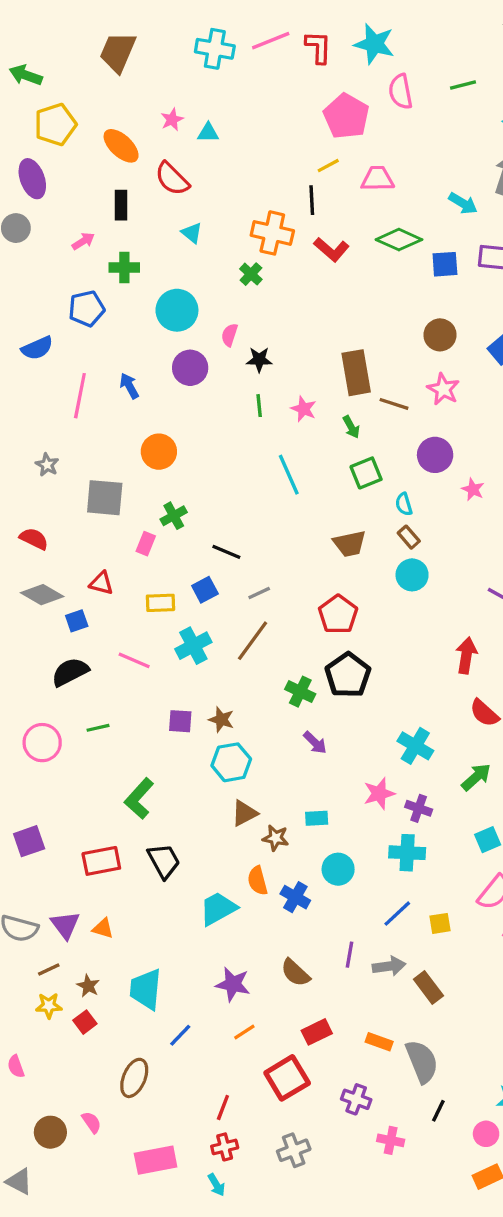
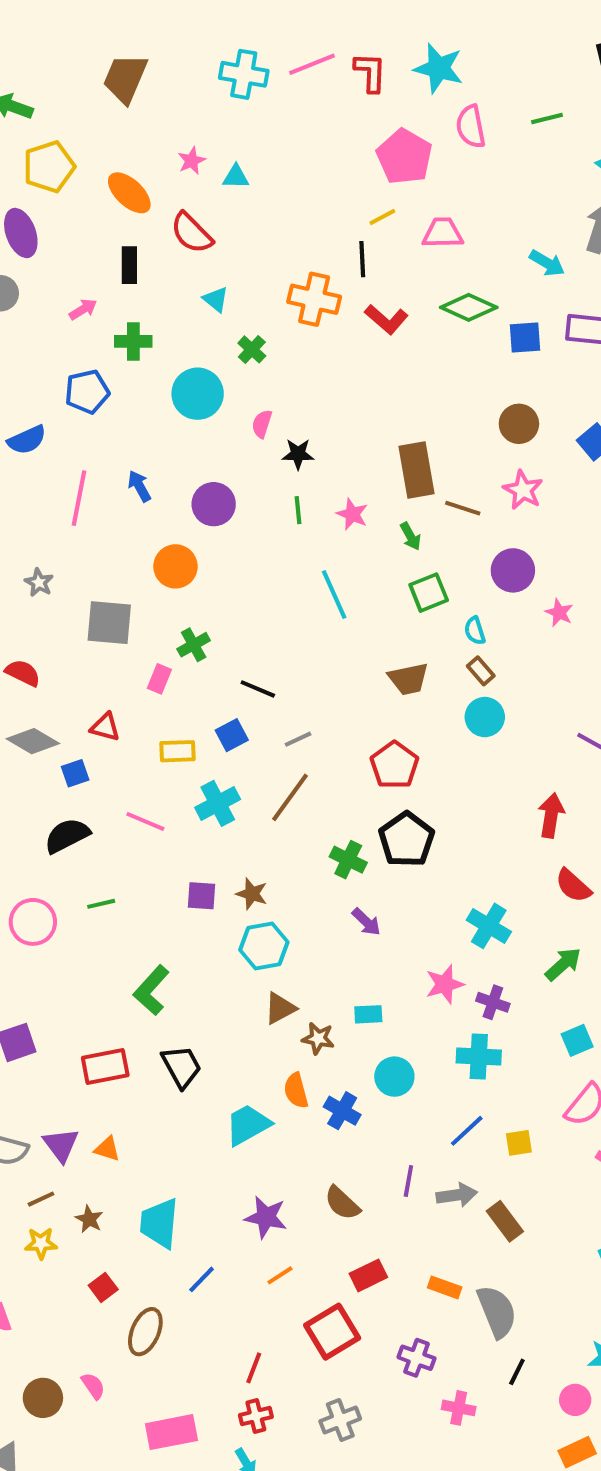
green cross: (251, 274) -> (252, 349), moved
purple circle: (190, 368) -> (214, 504), moved
red square: (85, 1022) -> (103, 1287), moved

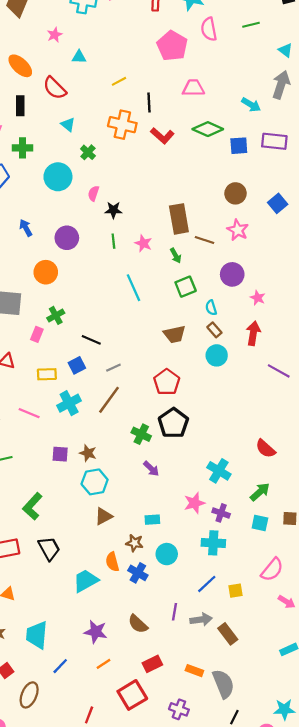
pink star: (192, 161) -> (55, 35), moved
yellow line: (382, 217) -> (119, 81), moved
red arrow: (551, 815) -> (253, 333), moved
brown star: (318, 1038) -> (135, 543), moved
cyan square: (577, 1040) -> (260, 523), moved, turned 35

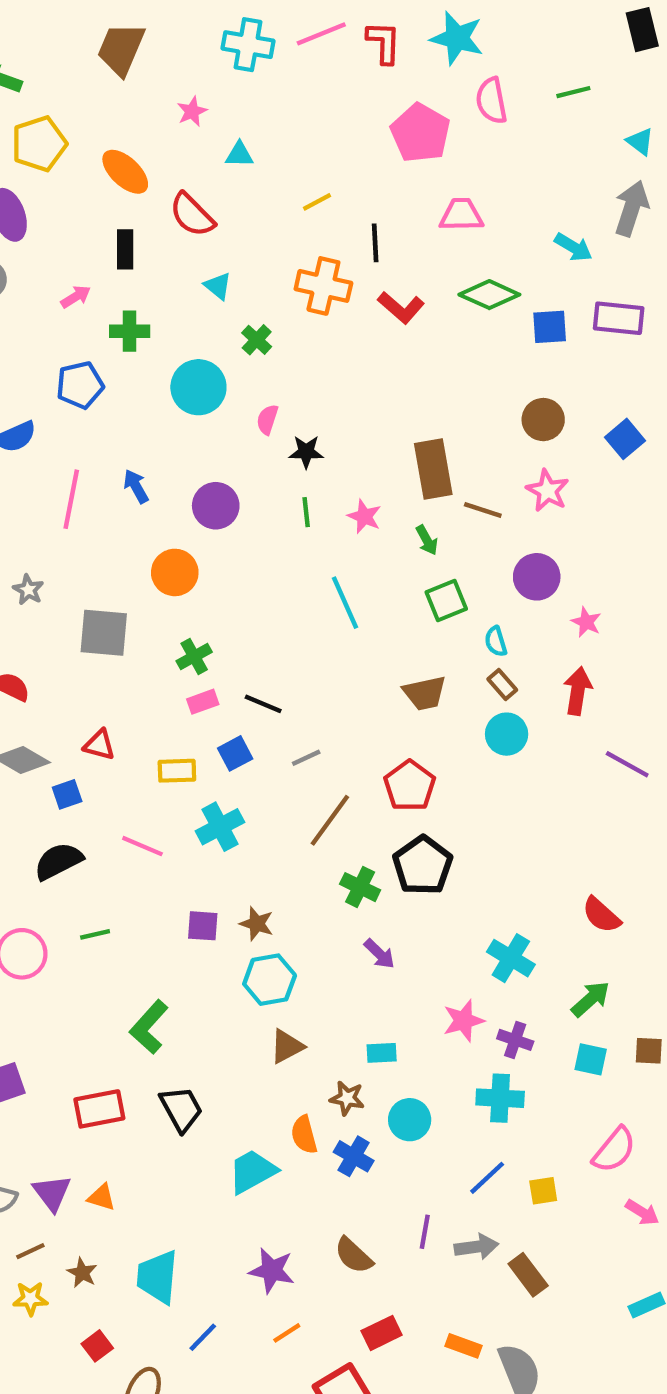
pink rectangle: (37, 334) -> (203, 702), moved, turned 48
brown line: (109, 400) -> (330, 820), moved

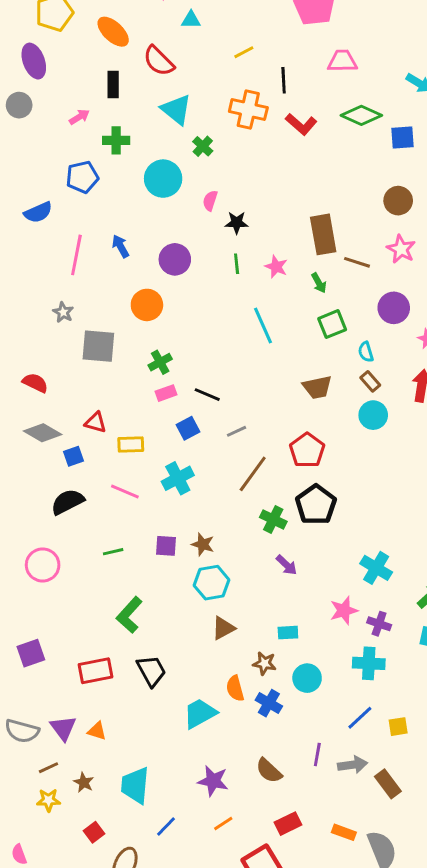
cyan triangle: (218, 286) -> (176, 110), size x1.6
gray star: (28, 590) -> (63, 312), moved
yellow rectangle: (177, 771) -> (131, 444), moved
green line: (95, 934) -> (113, 552), moved

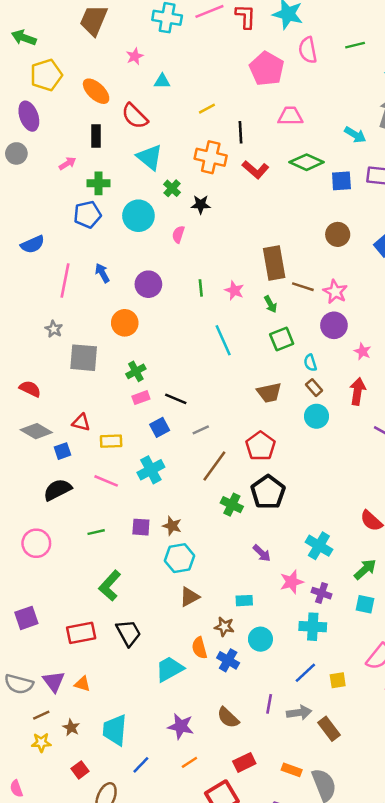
blue pentagon: (82, 177) -> (87, 214), moved
black star: (237, 223) -> (201, 205), moved
pink star: (401, 249) -> (335, 292), moved
purple arrow: (286, 565) -> (262, 553), moved

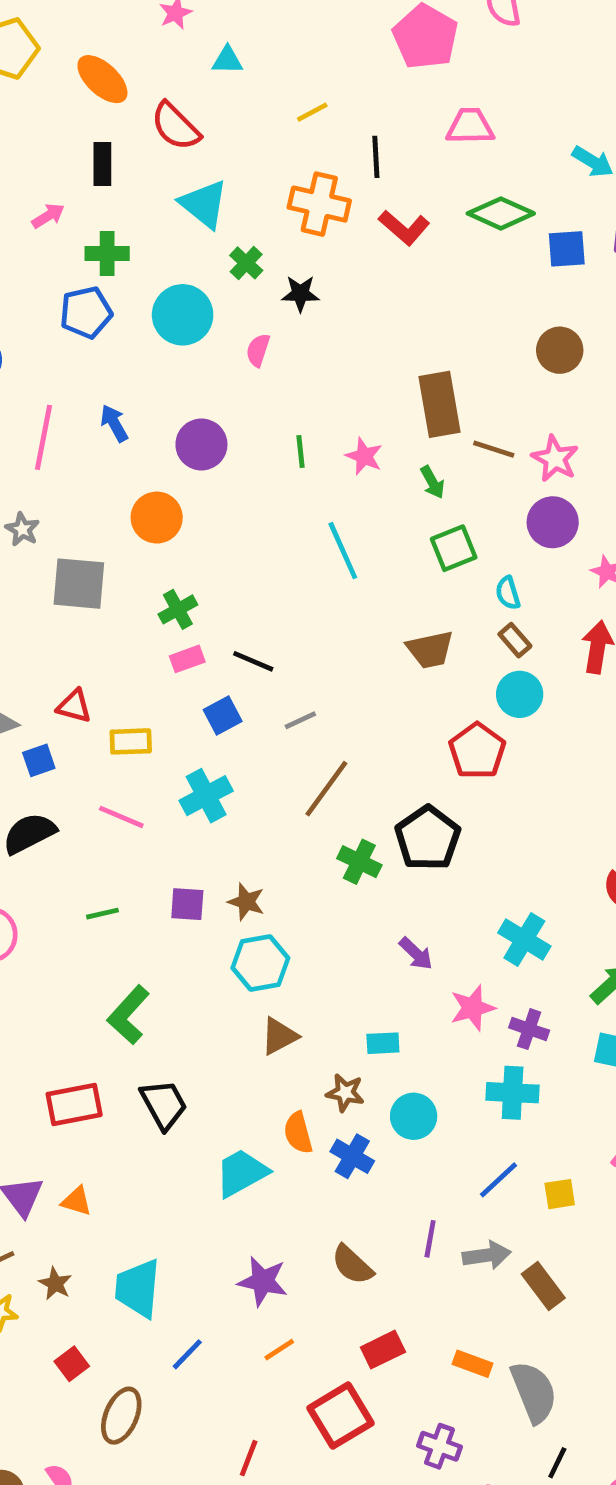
red pentagon: (260, 446) -> (477, 751), moved

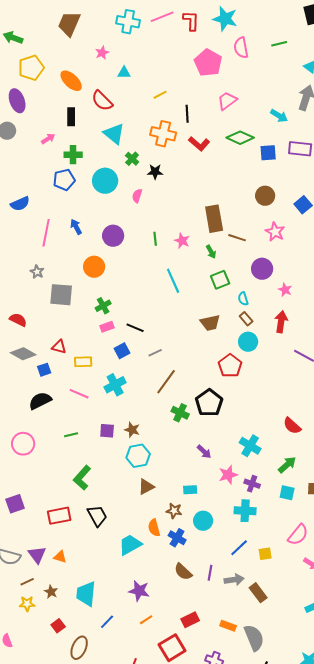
pink trapezoid: (470, 126) -> (227, 101), turned -35
pink star: (555, 459) -> (275, 232), moved
brown semicircle: (352, 1265) -> (183, 572), moved

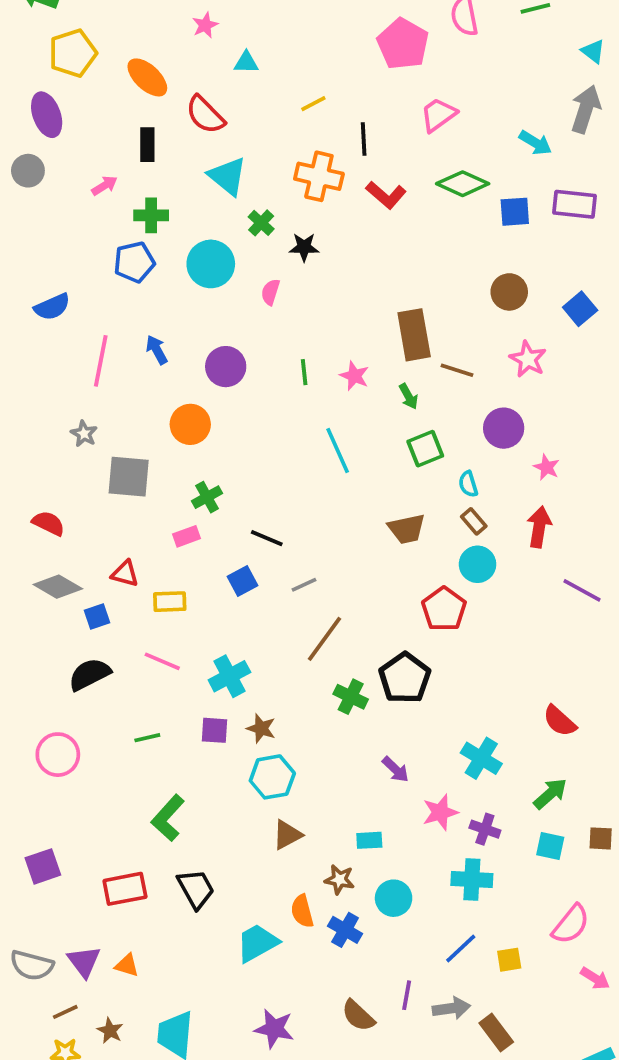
pink rectangle: (107, 327) -> (187, 536), moved
cyan cross: (115, 385) -> (229, 676), moved
brown semicircle: (183, 572) -> (358, 1016), moved

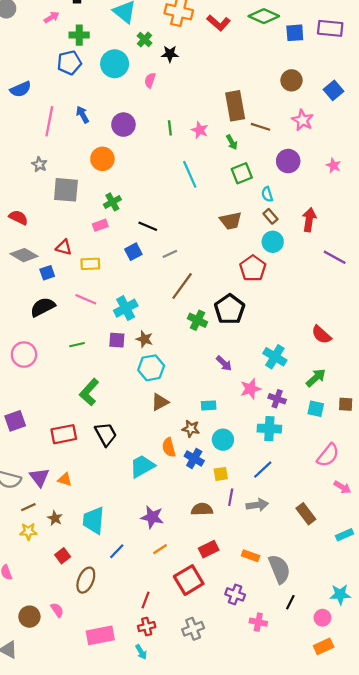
pink star: (547, 467) -> (333, 165), moved
yellow square: (509, 960) -> (221, 474), moved
brown semicircle: (358, 1016) -> (202, 509), turned 135
brown rectangle: (496, 1032) -> (306, 514), moved

